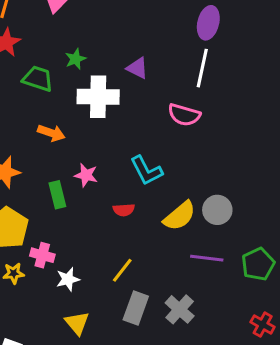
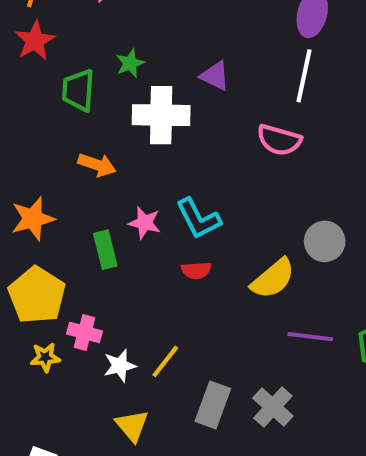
green trapezoid: (38, 79) -> (78, 90), turned -104
cyan L-shape: (146, 171) -> (198, 219), moved
gray circle: (217, 210) -> (325, 241), moved
yellow line: (122, 270) -> (165, 361), moved

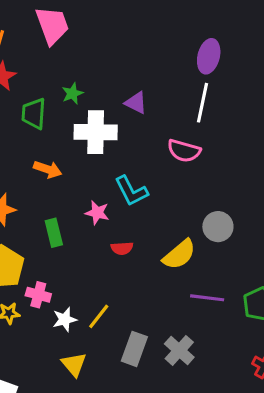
cyan L-shape: (198, 219) -> (131, 191), moved
pink star: (145, 223) -> (97, 213), moved

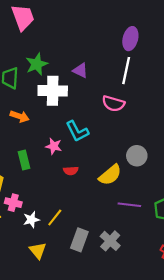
green star: (72, 93) -> (37, 64), size x1.5

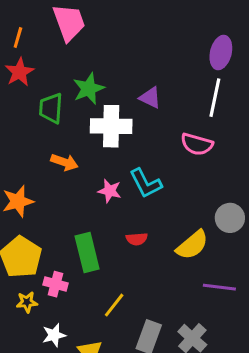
pink star: (54, 146) -> (110, 191), moved
green rectangle: (24, 160) -> (87, 252), moved, size x1.4
white star: (31, 220) -> (54, 335), moved

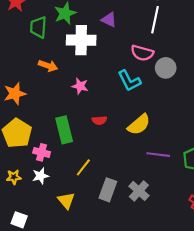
cyan L-shape: (146, 183) -> (129, 81), moved
gray circle: (230, 218) -> (166, 68), moved
yellow star: (27, 302) -> (14, 177), moved
white star: (54, 335) -> (41, 176), moved

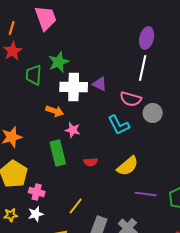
purple triangle: (109, 20) -> (100, 84), moved
orange arrow: (48, 66) -> (55, 111), moved
green rectangle: (64, 130) -> (58, 153), moved

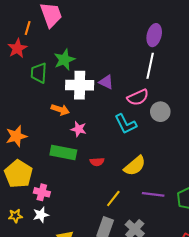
orange line: (12, 28) -> (28, 28), moved
pink semicircle: (131, 99) -> (138, 97), turned -40
green rectangle: (58, 153) -> (63, 153), turned -65
yellow line: (76, 206) -> (113, 198), moved

